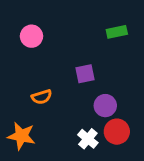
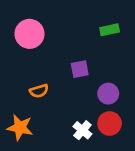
pink circle: (32, 36) -> (29, 34), size x1.4
purple circle: (105, 106) -> (108, 94), moved

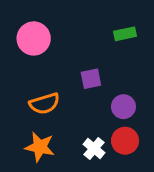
orange semicircle: (39, 91) -> (44, 104), size x1.4
orange star: (20, 128) -> (40, 147), moved

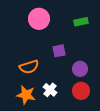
pink circle: (34, 38) -> (39, 19), moved
white cross: (94, 148) -> (50, 90), moved

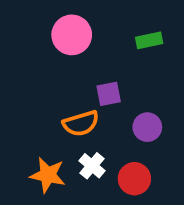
orange semicircle: (29, 67) -> (81, 123), moved
red circle: (81, 91) -> (134, 179), moved

